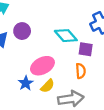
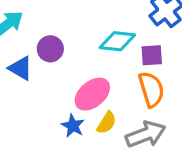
cyan diamond: (66, 36) -> (117, 41), turned -30
orange semicircle: (81, 71) -> (151, 89), size x1.5

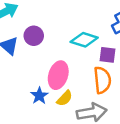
pink ellipse: (92, 94) -> (58, 75), turned -44

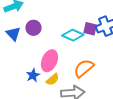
purple square: (108, 55) -> (90, 29), moved
orange semicircle: (102, 80) -> (84, 68), turned -130

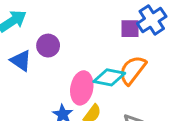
cyan diamond: (73, 35) -> (109, 77), moved
orange semicircle: (84, 68) -> (133, 70), moved

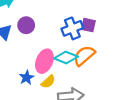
blue cross: (152, 20) -> (72, 28), moved

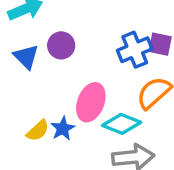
cyan diamond: (66, 58) -> (122, 124), moved
yellow semicircle: (48, 82) -> (38, 131), moved

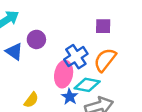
blue cross: (135, 50) -> (76, 57), moved
blue star: (63, 129) -> (70, 97), moved

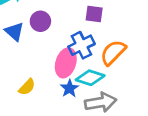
purple square: (103, 26) -> (94, 14), moved

